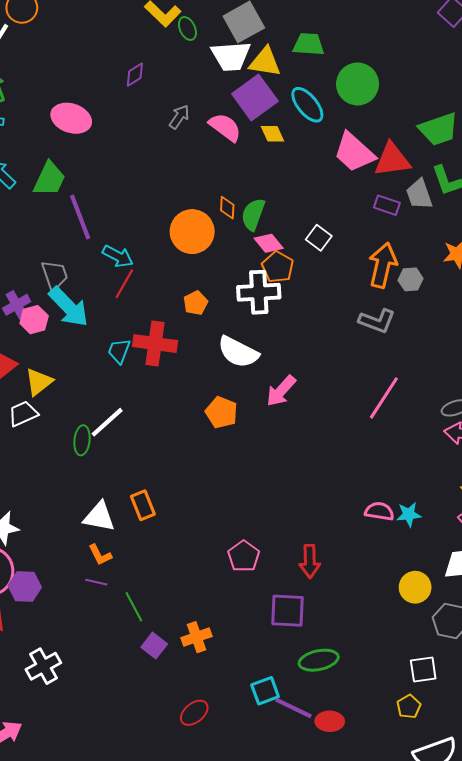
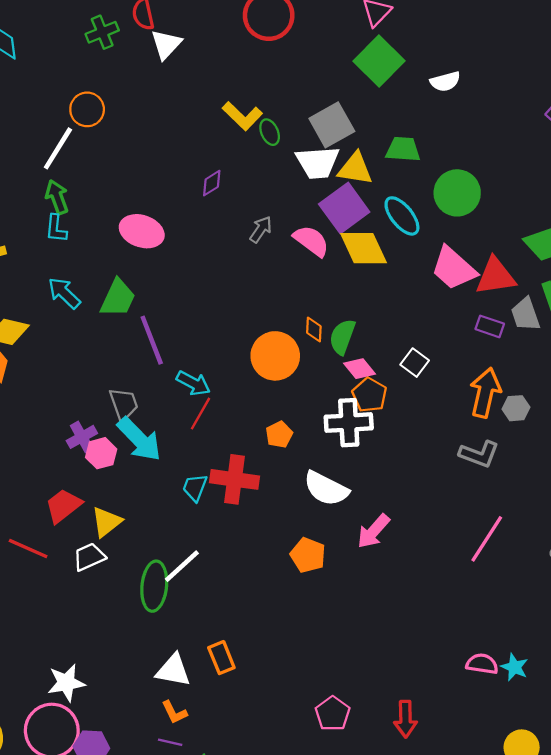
yellow diamond: (272, 134) -> (364, 248), size x1.8
green ellipse: (82, 440) -> (154, 586), size x1.5
cyan star: (409, 514) -> (514, 667), turned 30

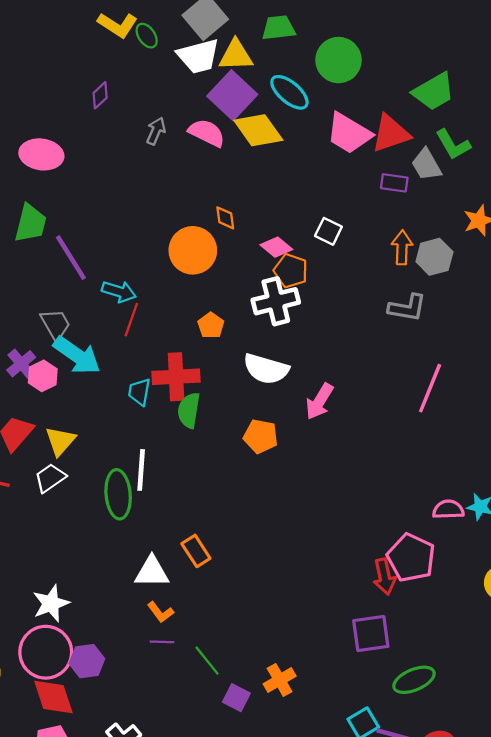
green semicircle: (342, 337) -> (189, 410), moved
orange arrow: (485, 393) -> (402, 247), size x0.7
gray hexagon: (516, 408) -> (434, 257), size x1.4
white line: (182, 566) -> (141, 470), turned -33
pink pentagon: (333, 714) -> (411, 558), moved, size x1.4

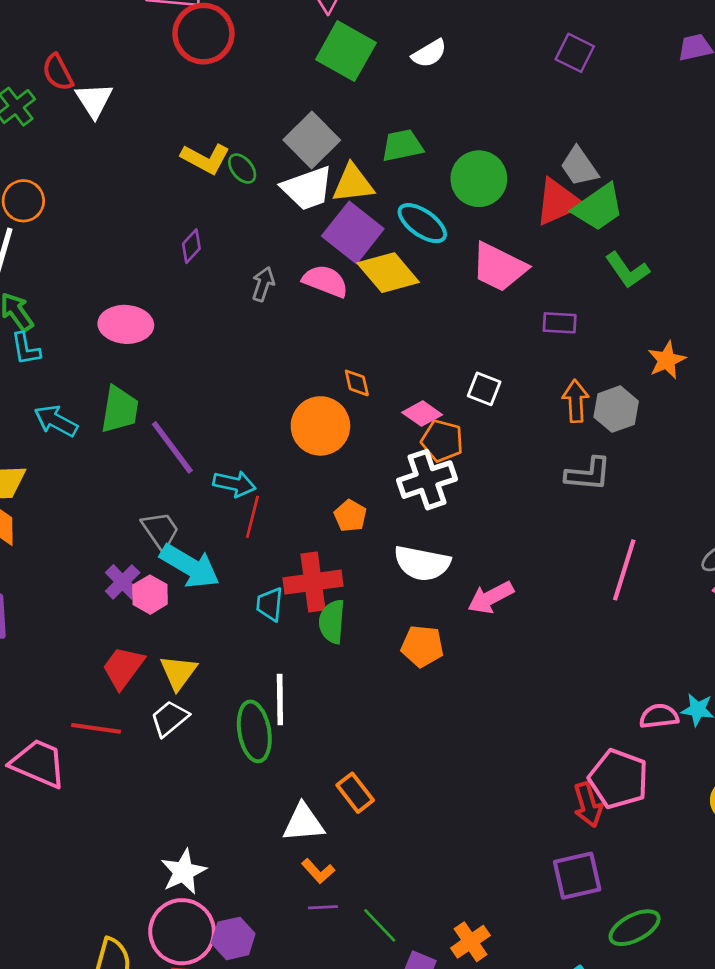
red triangle: (391, 133) -> (558, 202), moved
gray trapezoid: (426, 165) -> (579, 166), moved
pink arrow: (319, 401) -> (491, 597), turned 36

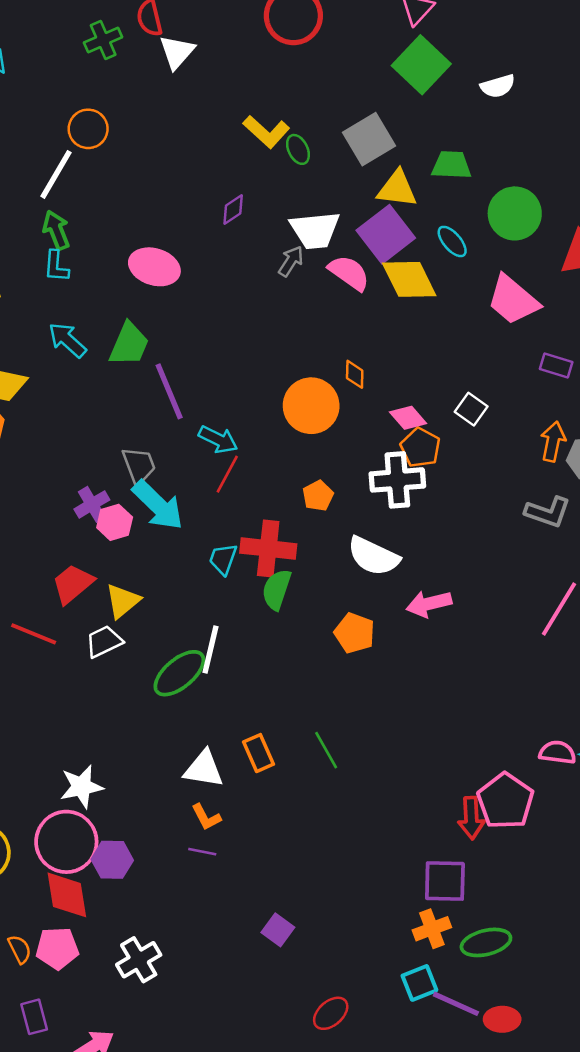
white trapezoid: (307, 188) -> (315, 230), moved
cyan ellipse: (422, 223) -> (452, 241), size x0.7
green ellipse: (254, 731) -> (179, 673), turned 46
green line: (380, 925) -> (326, 750), moved
orange cross: (470, 942) -> (432, 929), moved

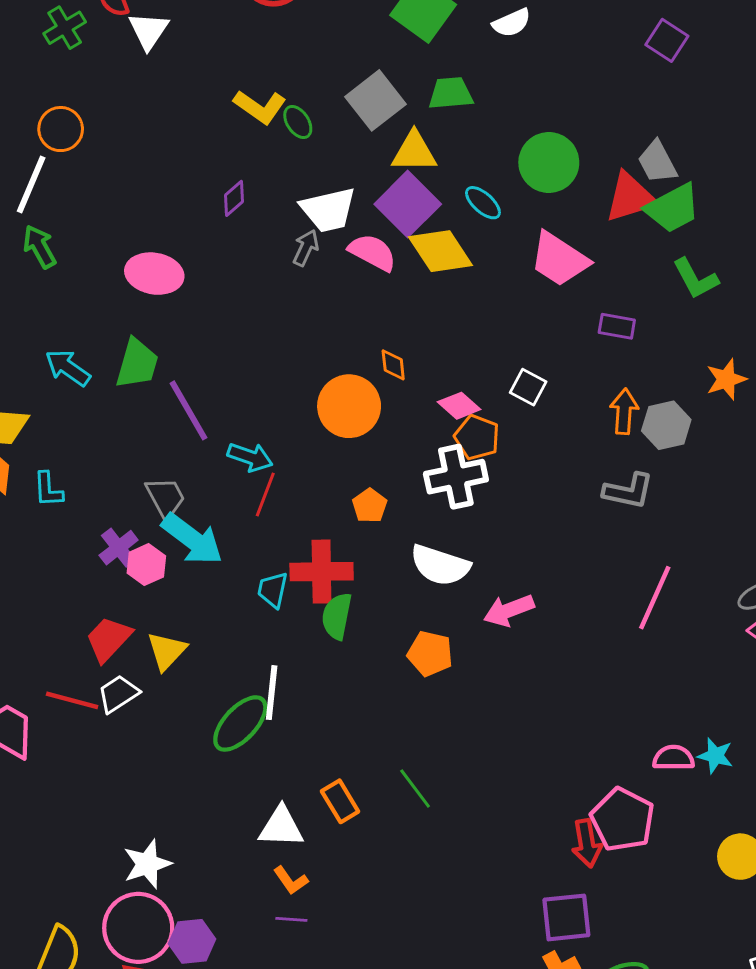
green trapezoid: (452, 165) -> (451, 93), moved
cyan L-shape: (56, 266) -> (48, 490), moved
white trapezoid: (104, 642) -> (118, 694), moved

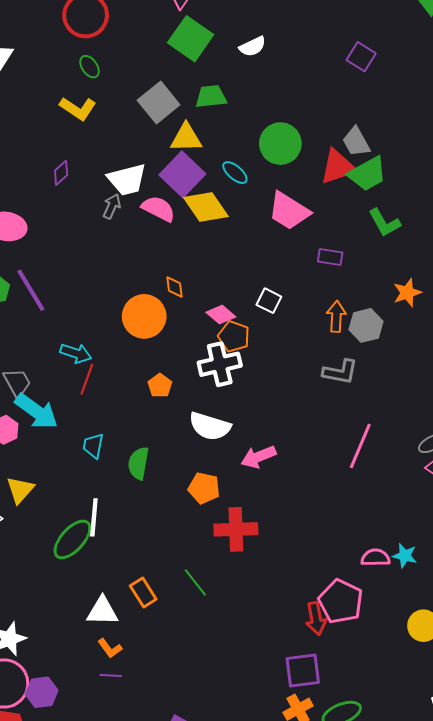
green ellipse: (298, 122) -> (90, 67), moved
purple line: (189, 410) -> (31, 290), moved
red cross: (322, 572) -> (236, 529), moved

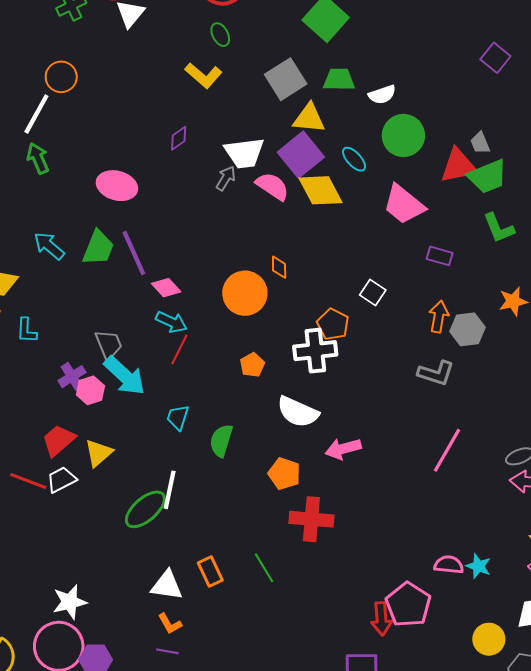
white semicircle: (253, 47) -> (382, 95), moved
gray trapezoid: (356, 142) -> (480, 143), size x0.7
pink diamond: (221, 315) -> (166, 288), moved

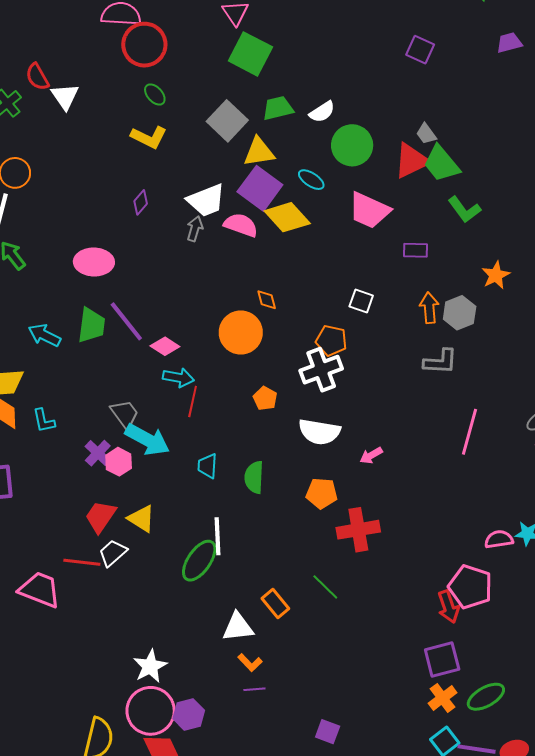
green trapezoid: (488, 177) -> (441, 164), turned 87
pink arrow: (343, 449) -> (371, 455), size x0.7
yellow triangle: (99, 453) -> (141, 519), turned -32

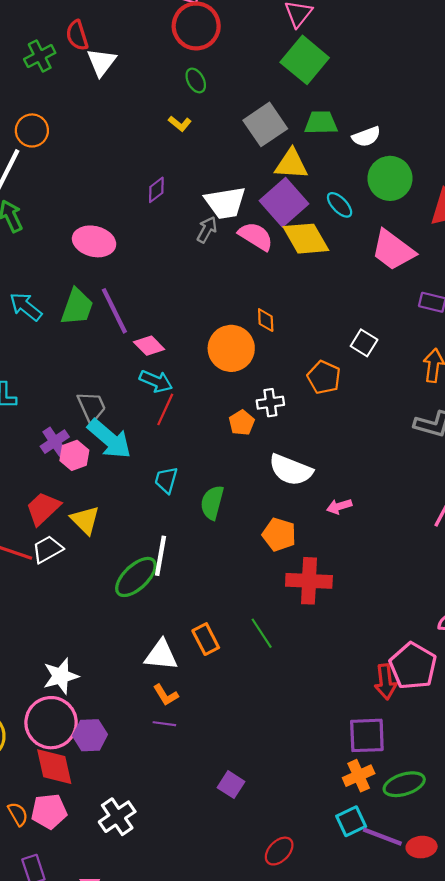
yellow L-shape: (149, 137) -> (180, 124), size x0.6
white cross: (321, 370) -> (270, 403), moved, size x0.6

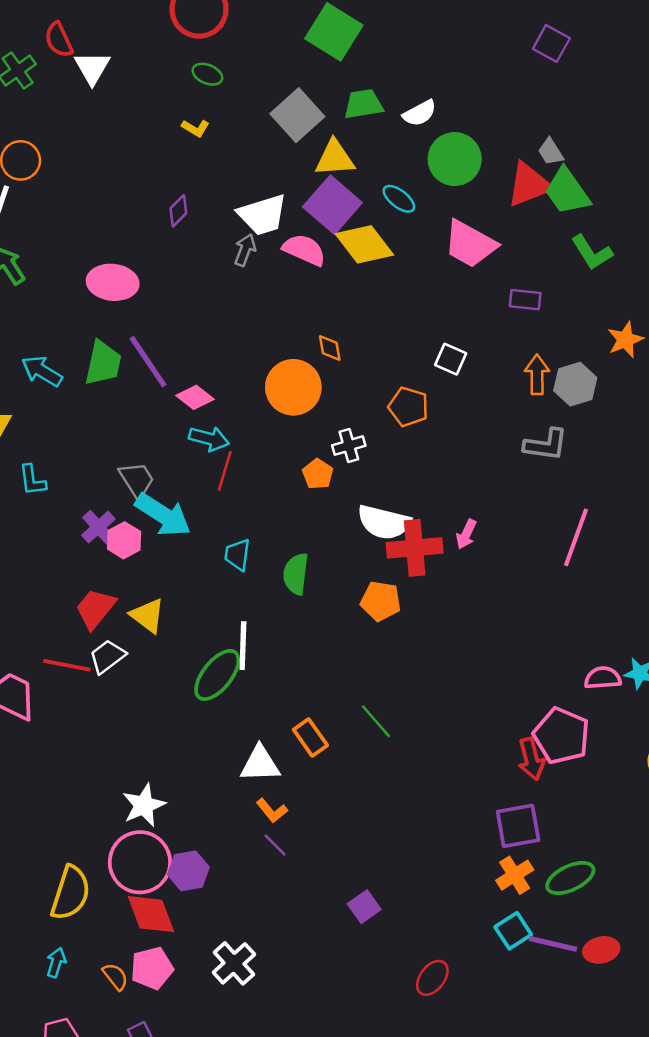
green ellipse: (196, 80) -> (207, 74), turned -30
pink arrow: (339, 506) -> (466, 534), moved, turned -40
red cross: (309, 581) -> (415, 548), moved
purple line: (164, 724) -> (275, 845), turned 45
purple square: (231, 785) -> (364, 907), turned 30

